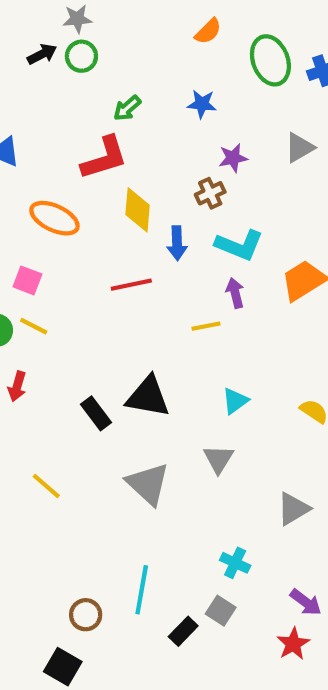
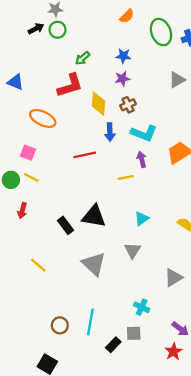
purple star: (233, 158) -> (122, 79), moved
yellow diamond: (138, 210) -> (98, 104), moved
gray square: (221, 611) -> (134, 333), turned -35
brown circle: (86, 615) -> (60, 325), moved

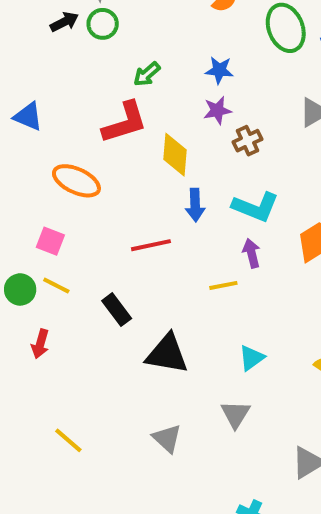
brown cross: (128, 105) -> (247, 141), moved
black rectangle: (65, 225) -> (117, 310), moved
gray triangle: (94, 264) -> (167, 438), size x0.7

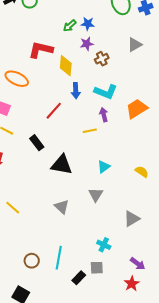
green arrow: (147, 74) -> (70, 26), moved
red L-shape: (125, 122) -> (41, 50), turned -150
red line: (151, 245) -> (54, 111), turned -36

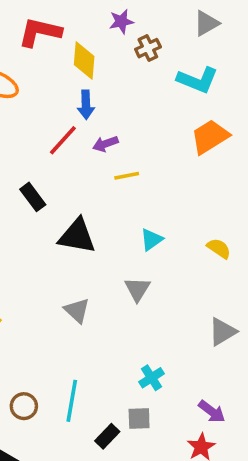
blue arrow: (76, 91) -> (86, 105), moved
cyan L-shape: (106, 92) -> (198, 80), moved
purple arrow: (104, 115) -> (105, 144), moved, turned -96
gray triangle: (132, 219) -> (222, 332), moved
cyan cross: (104, 245) -> (151, 378), turned 32

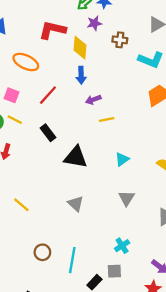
purple star: (121, 21) -> (94, 23), moved
brown cross: (148, 48) -> (120, 40), turned 32
red line: (63, 140) -> (48, 95), moved
gray triangle: (137, 289) -> (126, 198), moved
brown circle: (24, 406) -> (42, 252), moved

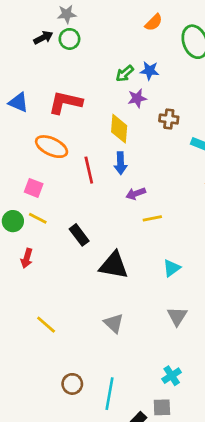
red L-shape: (52, 30) -> (65, 102), moved
red line: (48, 95) -> (89, 170), moved, turned -55

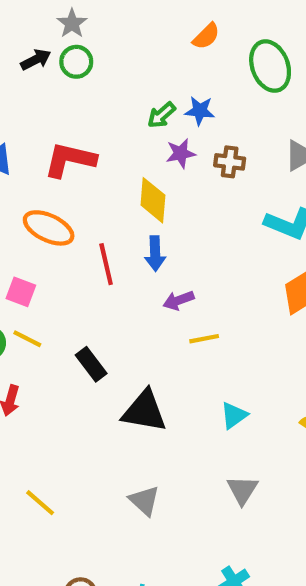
gray star: (67, 14) -> (72, 23), turned -30
brown cross: (169, 119) -> (230, 162), moved

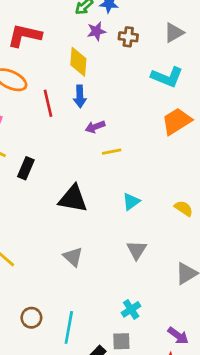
black rectangle: (91, 364) -> (26, 168), moved, turned 60

